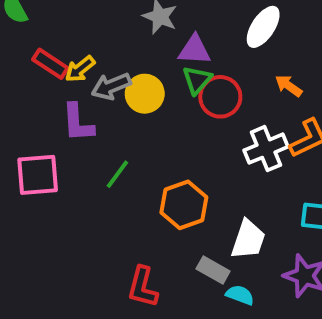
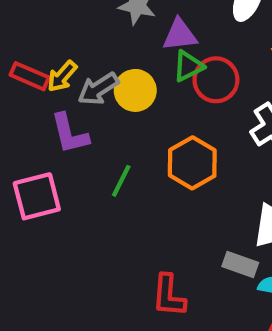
green triangle: (197, 80) -> (188, 66), turned 32
orange hexagon: (184, 205) -> (192, 163), moved

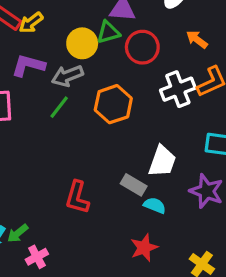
green triangle: (188, 66) -> (108, 32), moved
gray arrow: (98, 89) -> (67, 76), moved
purple L-shape: (70, 134) -> (28, 65), turned 108

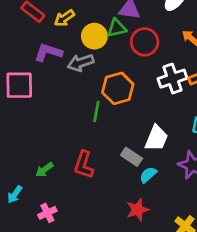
yellow arrow: (31, 23) -> (64, 18), moved
green line: (59, 107) -> (96, 111), moved, turned -30
cyan semicircle: (155, 205) -> (148, 175), turned -66
green arrow: (18, 233) -> (44, 170), moved

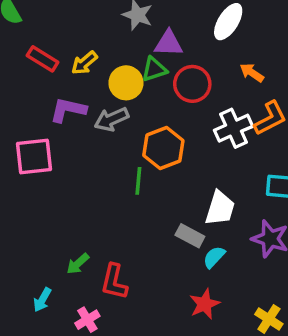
red L-shape: (84, 165) -> (114, 282), moved

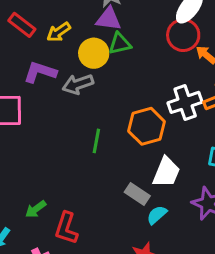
purple triangle: (168, 43) -> (109, 19), moved
red circle: (192, 84) -> (183, 35), moved
orange hexagon: (163, 148) -> (146, 126), moved

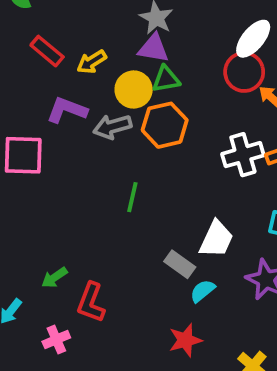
orange hexagon: (146, 126) -> (165, 125), moved

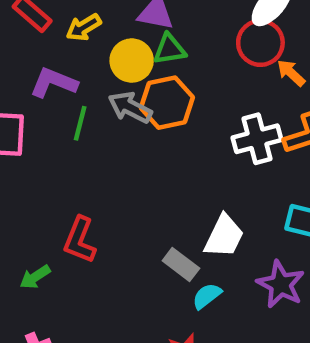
gray arrow: (112, 127) -> (130, 107), moved, turned 42
green line: (132, 197) -> (80, 123), moved
red L-shape: (91, 302) -> (80, 240), moved

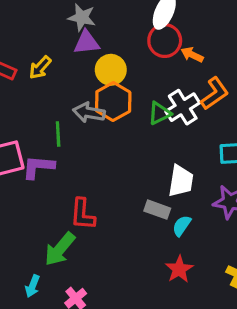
green triangle: (170, 49) -> (159, 113), moved
yellow circle: (132, 61) -> (111, 70), moved
purple L-shape: (54, 83) -> (38, 167), moved
green arrow: (35, 277) -> (60, 249), size x1.6

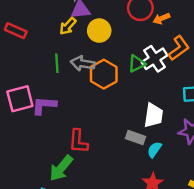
orange arrow: (192, 55) -> (161, 19), turned -49
yellow arrow: (40, 68) -> (68, 26), moved
orange hexagon: (113, 101) -> (104, 74), moved
green line: (58, 134) -> (57, 63), moved

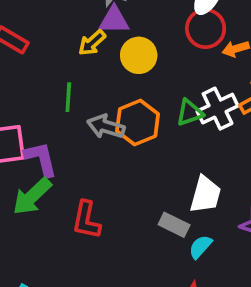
gray arrow: (83, 63) -> (106, 127), moved
purple L-shape: (44, 105) -> (41, 159), turned 65
green arrow: (61, 168) -> (32, 196), moved

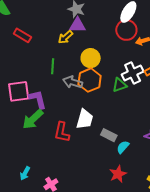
yellow circle: (139, 55) -> (91, 58), moved
green triangle: (190, 113) -> (120, 85), moved
white trapezoid: (205, 195) -> (85, 119), moved

